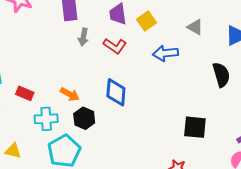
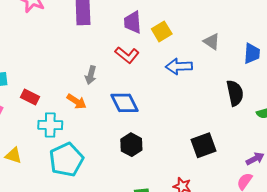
gray arrow: (83, 37) -> (91, 75), moved
blue diamond: (116, 92) -> (125, 103), turned -36
black hexagon: (84, 118) -> (131, 145), moved
black square: (195, 127) -> (204, 145), turned -30

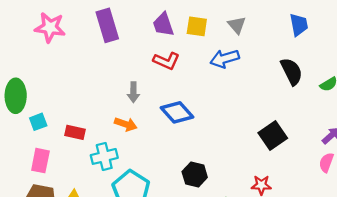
yellow square: (162, 31) -> (197, 26), turned -36
gray triangle: (212, 42) -> (237, 25), moved, turned 30
black hexagon: (131, 145) -> (195, 175), moved

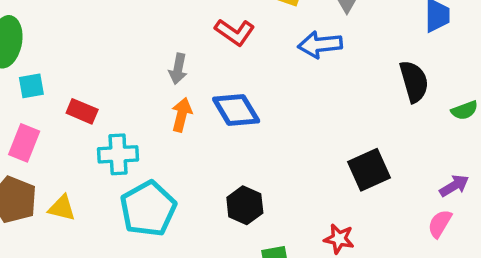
orange arrow: (126, 124) -> (182, 115), moved, turned -105

